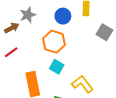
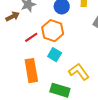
red line: (11, 52) -> (31, 37), moved

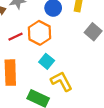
cyan square: (55, 55) -> (47, 61), moved

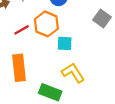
cyan square: (47, 61) -> (65, 43), moved, turned -32

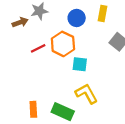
orange rectangle: (19, 68) -> (33, 109), moved, size x0.6

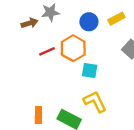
yellow rectangle: (103, 14) -> (116, 19), turned 49

